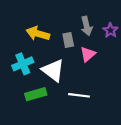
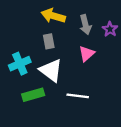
yellow arrow: (38, 34) -> (53, 16), moved
gray rectangle: (68, 40) -> (49, 41), moved

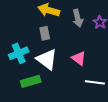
pink triangle: (87, 54) -> (79, 58), moved, turned -42
white line: (78, 96) -> (95, 82), moved

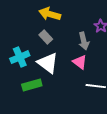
gray arrow: (78, 18) -> (84, 41), moved
gray rectangle: (45, 33) -> (46, 37), turned -32

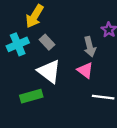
yellow arrow: (50, 14) -> (35, 16), moved, turned -75
cyan cross: (20, 57) -> (18, 44), moved

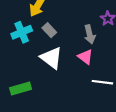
green rectangle: (31, 96) -> (21, 89), moved

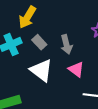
gray arrow: (90, 34) -> (66, 44), moved

